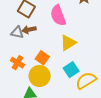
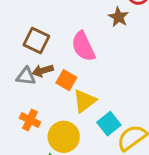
yellow triangle: (68, 43) -> (85, 101), moved
orange square: (42, 58) -> (66, 80), moved

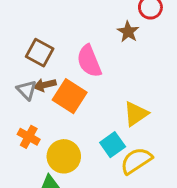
gray triangle: (26, 76) -> (27, 90), turned 36
orange square: (66, 80) -> (70, 96), size x1.5
yellow triangle: (85, 101) -> (136, 114), moved

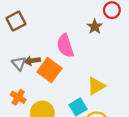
brown square: (40, 53) -> (16, 21), moved, turned 30

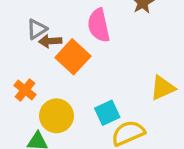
gray triangle: (19, 64) -> (37, 29), moved, turned 32
yellow triangle: (96, 86) -> (163, 88), moved

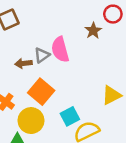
gray triangle: (37, 29) -> (42, 55), moved
orange square: (73, 57) -> (41, 92), moved

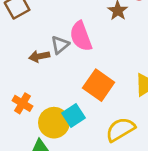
orange square: (41, 92) -> (99, 85), moved
cyan square: (70, 116) -> (73, 116), moved

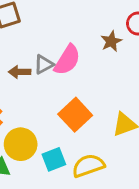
pink semicircle: (81, 36) -> (67, 60), turned -140
cyan square: (73, 116) -> (54, 159), moved

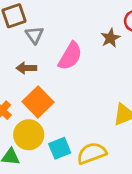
gray triangle: (44, 64) -> (34, 35), moved, turned -36
orange square: (75, 115) -> (38, 102), moved

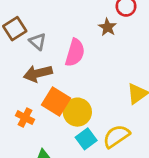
brown arrow: (26, 68) -> (38, 73), size x1.5
yellow circle: (29, 135) -> (77, 112), moved

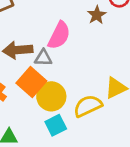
gray triangle: (38, 42) -> (43, 58), moved, turned -48
yellow semicircle: (116, 136) -> (88, 106), moved

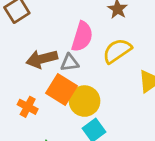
yellow semicircle: (88, 106) -> (117, 51), moved

